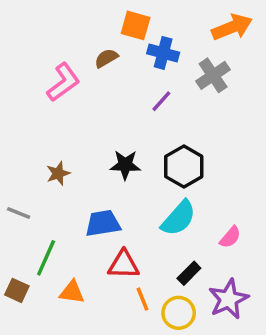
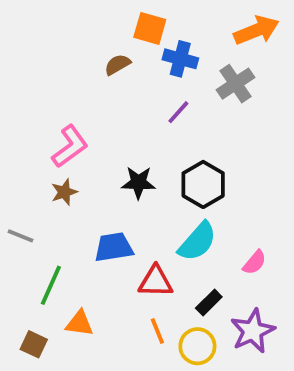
pink L-shape: (63, 82) -> (70, 146), moved
red triangle: (124, 265) -> (156, 282), moved
brown square: (17, 290) -> (34, 344), moved

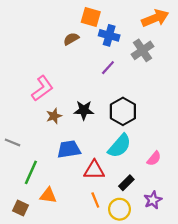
brown star: (64, 192) -> (54, 116), moved
purple star: (253, 331) -> (153, 200), size x0.7

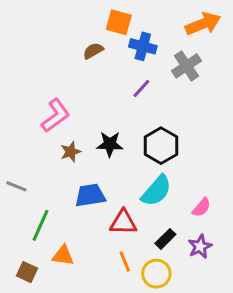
purple star: (153, 200) -> (200, 247), moved

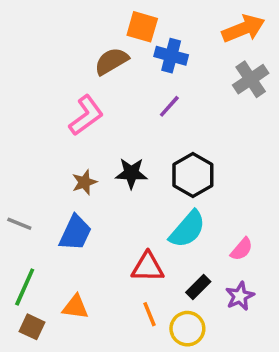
brown semicircle: (93, 51) -> (111, 61), size x1.4
gray cross: (186, 66) -> (251, 79), moved
pink L-shape: (56, 116) -> (86, 115), moved
blue trapezoid: (90, 195) -> (75, 233), moved, turned 124
green line: (40, 225) -> (25, 287), moved

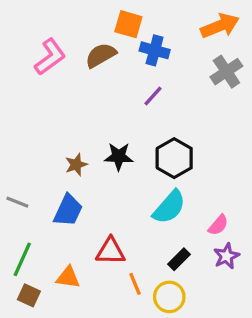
pink L-shape: (86, 115) -> (50, 57), moved
red triangle: (148, 267) -> (110, 251), moved
purple star: (240, 296) -> (226, 256), moved

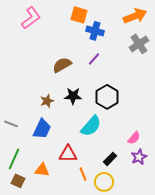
brown semicircle: (101, 55) -> (62, 65), moved
pink L-shape: (50, 57) -> (31, 18), moved
cyan semicircle: (169, 207) -> (91, 126), moved

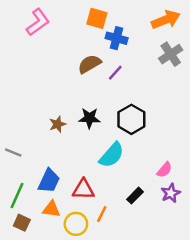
brown semicircle: (62, 65) -> (89, 64), moved
blue trapezoid: (42, 129) -> (49, 181), moved
orange line: (83, 174) -> (102, 214), turned 48
yellow circle: (104, 182) -> (76, 224), moved

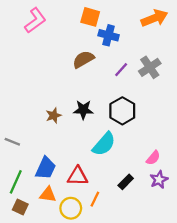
gray cross: (171, 54) -> (150, 67), moved
purple line: (115, 73) -> (121, 70), moved

